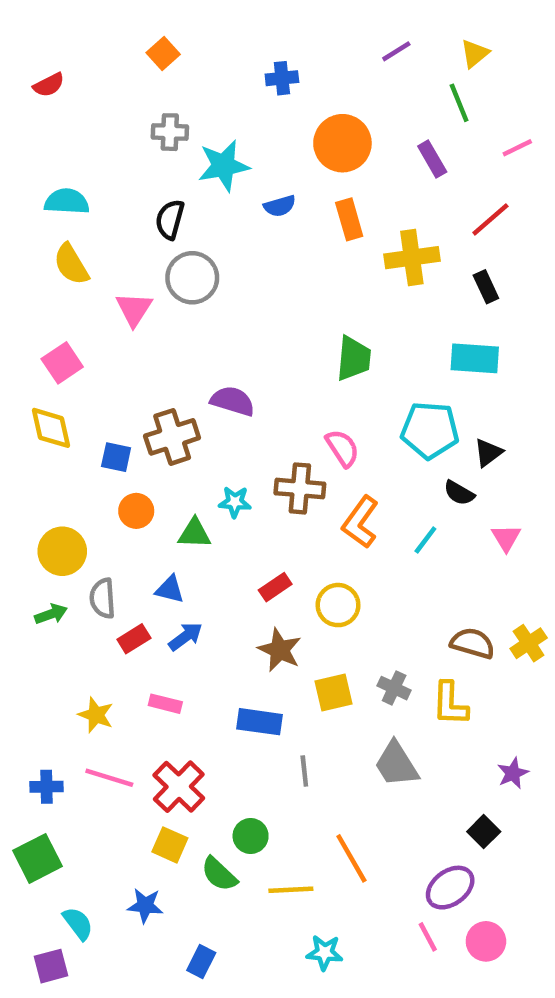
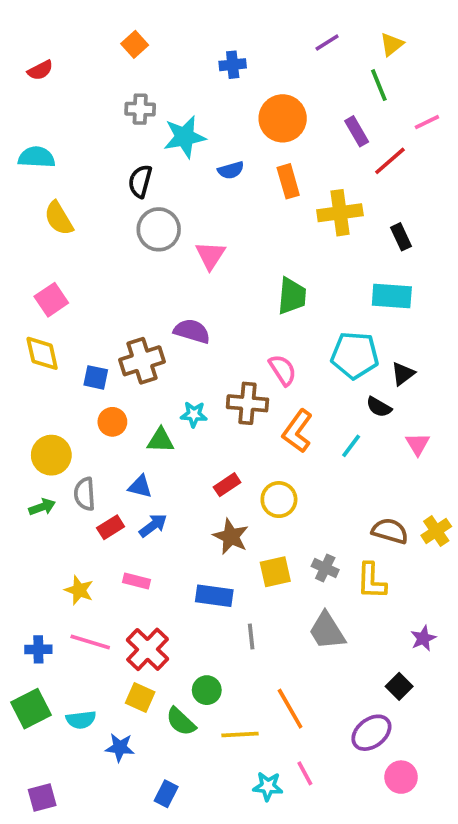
cyan semicircle: (67, 202) -> (37, 157), moved
red line: (490, 219) -> (390, 161), moved
pink triangle: (134, 309) -> (210, 255), moved
cyan semicircle: (78, 923) -> (81, 720), moved, turned 120
pink line: (428, 937) -> (305, 773), moved

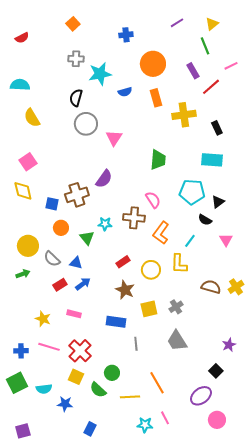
purple semicircle: (192, 331) -> (104, 179), turned 108
green triangle: (161, 440) -> (87, 238), turned 49
gray semicircle: (85, 494) -> (52, 259), moved, turned -42
gray cross: (325, 568) -> (176, 307), turned 32
yellow L-shape: (371, 581) -> (179, 264), moved

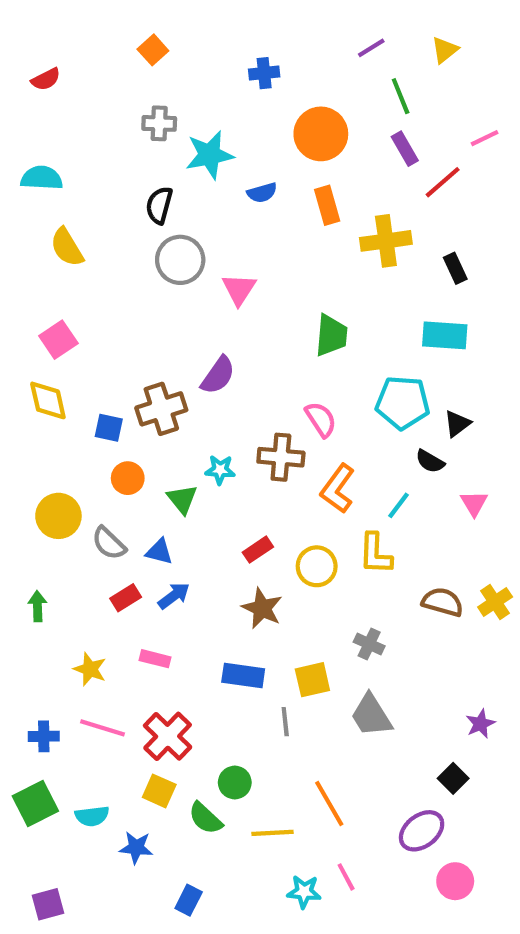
green line: (205, 46) -> (401, 96), moved
green arrow: (23, 274) -> (37, 606), moved, turned -72
gray cross: (176, 307) -> (369, 644), turned -32
yellow square: (149, 309) -> (312, 680), moved

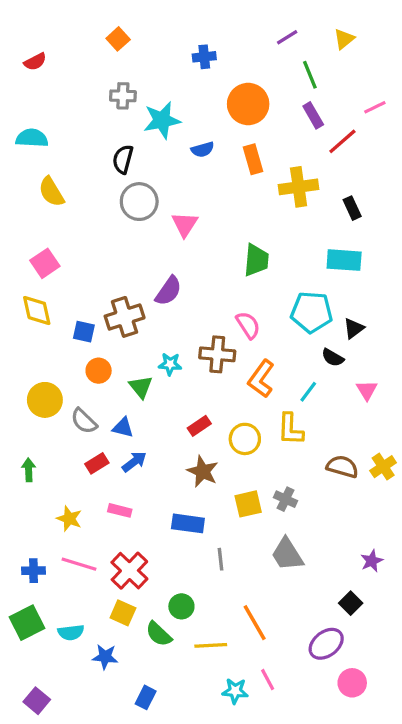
yellow square: (312, 680) -> (248, 504), moved
purple square: (48, 904) -> (37, 701), turned -35

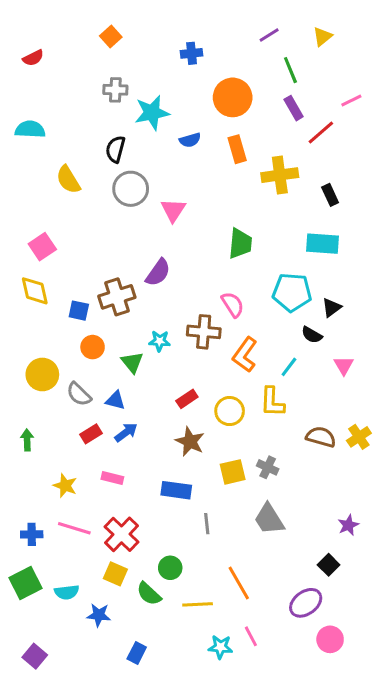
yellow semicircle: (51, 192) -> (68, 180), moved

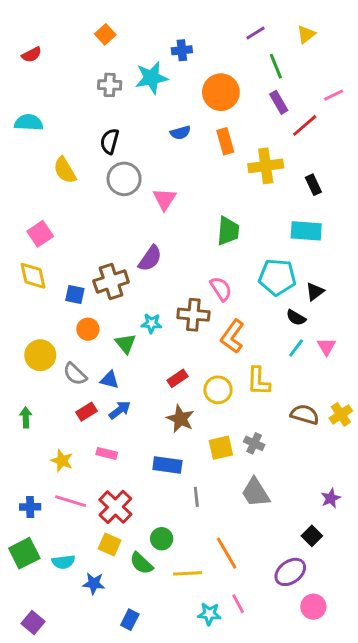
cyan star: (152, 113) -> (152, 78), moved
cyan line: (289, 367) -> (296, 348), moved

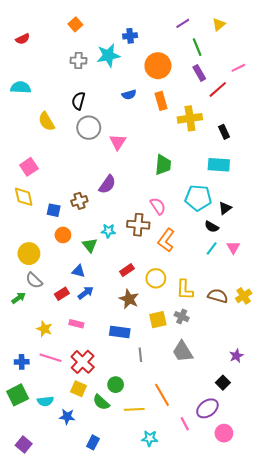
brown cross: (111, 281) -> (79, 201), size x0.7
gray semicircle: (75, 374) -> (34, 280), moved
yellow L-shape: (258, 381) -> (185, 290), moved
green arrow: (26, 417) -> (19, 298), turned 56
pink line: (238, 604) -> (185, 424), moved

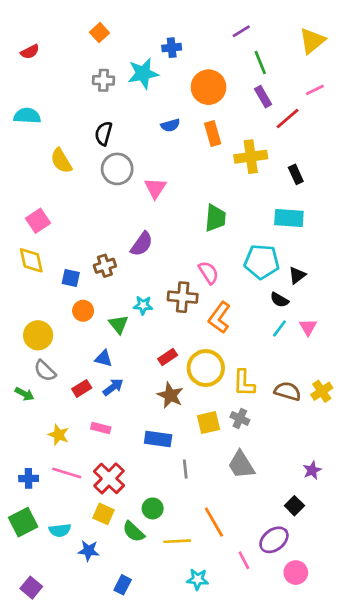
yellow triangle: (219, 24) -> (312, 41), moved, size x1.5
yellow circle: (156, 278) -> (206, 368), size x1.4
green arrow: (19, 298) -> (24, 394), turned 64

